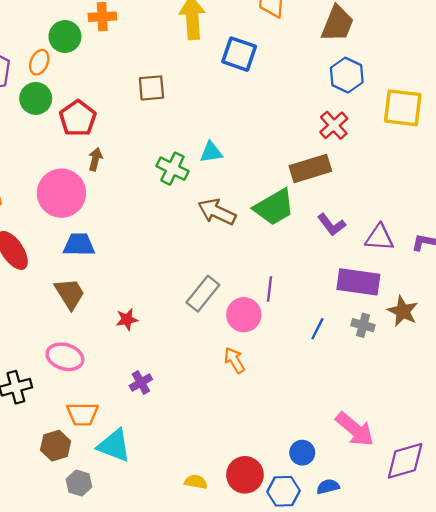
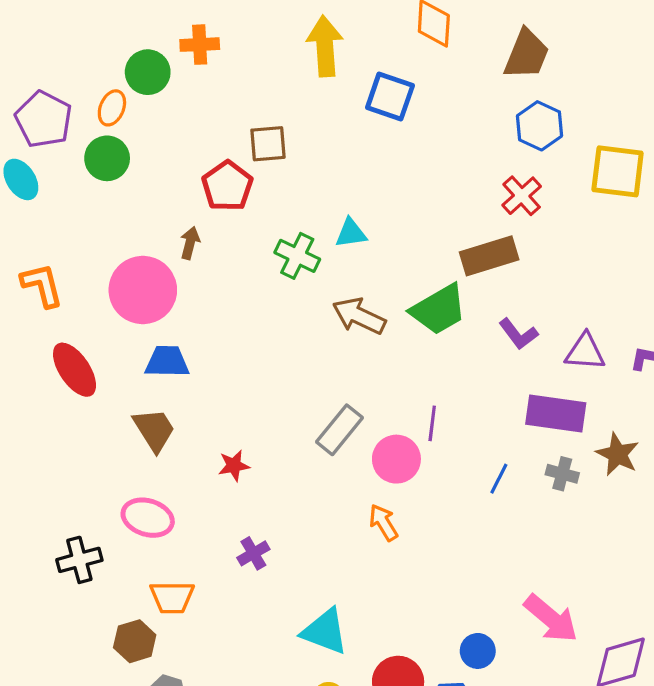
red pentagon: (78, 118) -> (227, 186), moved
cyan triangle: (114, 446) -> (325, 631), moved

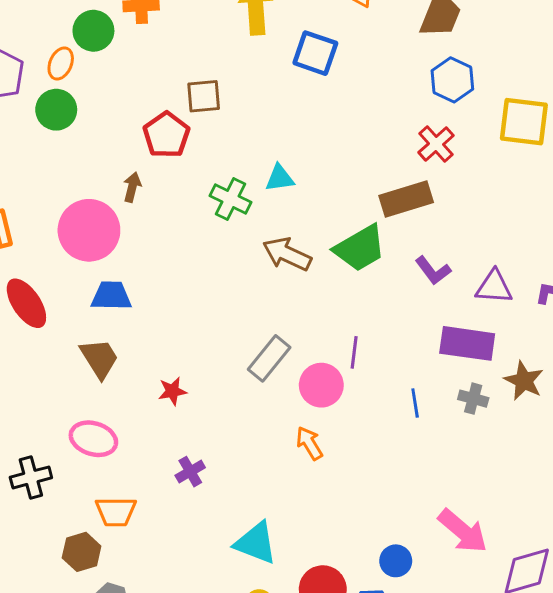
blue line: (499, 479) -> (415, 403), turned -36

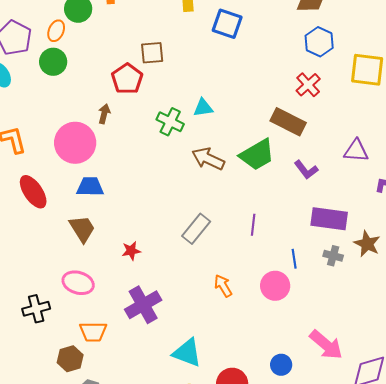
brown rectangle: (406, 199) -> (288, 122), turned 44
purple triangle: (494, 287) -> (356, 151), moved
pink circle: (321, 385) -> (275, 286), moved
purple cross: (190, 472) -> (143, 305), size x1.8

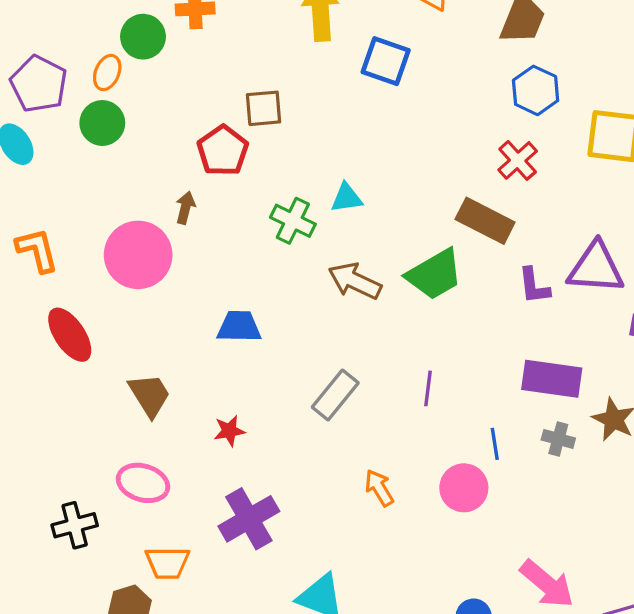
purple triangle: (356, 151) -> (596, 268), size x1.4
purple L-shape: (306, 170) -> (534, 286), moved, turned 30
blue trapezoid: (90, 187) -> (239, 327), moved

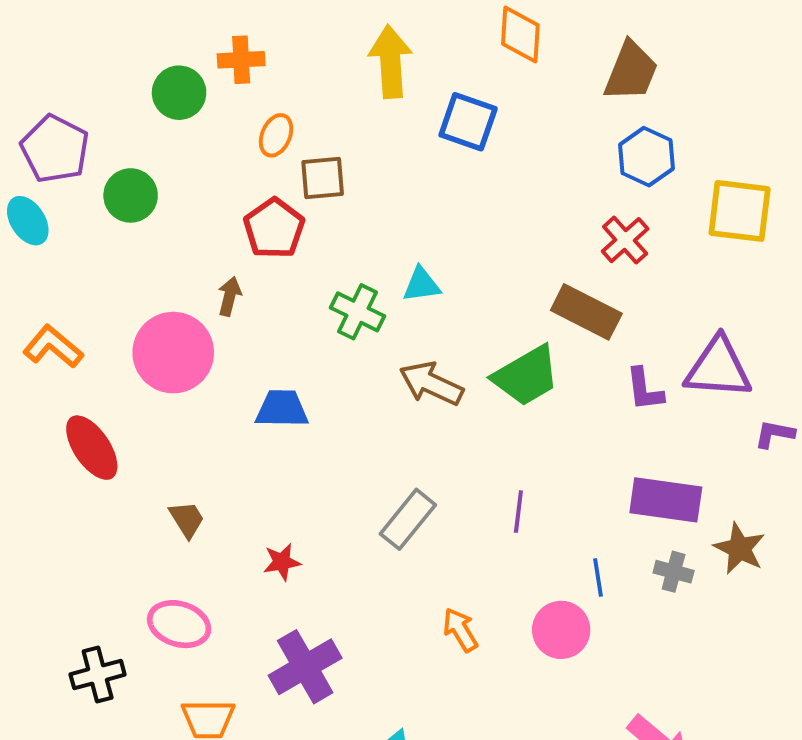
orange ellipse: (107, 72) -> (276, 135), moved
orange L-shape: (37, 250) -> (53, 347), turned -36
blue trapezoid: (239, 327) -> (282, 409), moved
brown trapezoid: (150, 395) -> (187, 519), size x0.7

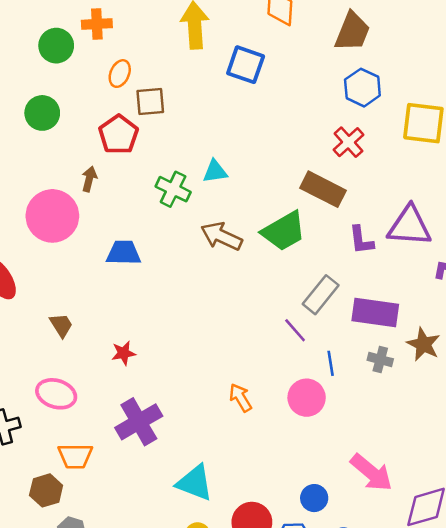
green circle: (131, 195) -> (42, 113), moved
purple line: (518, 512) -> (295, 330), moved, turned -48
gray rectangle: (408, 519) -> (321, 295), moved

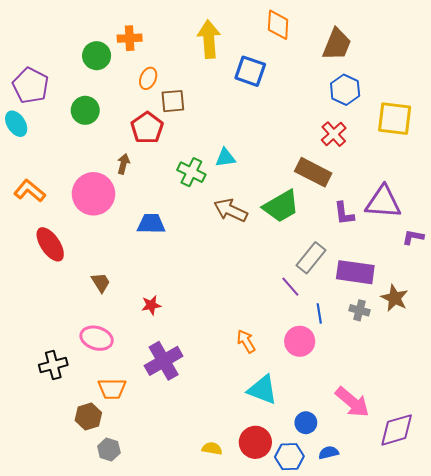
cyan triangle: (195, 483) -> (263, 390), moved

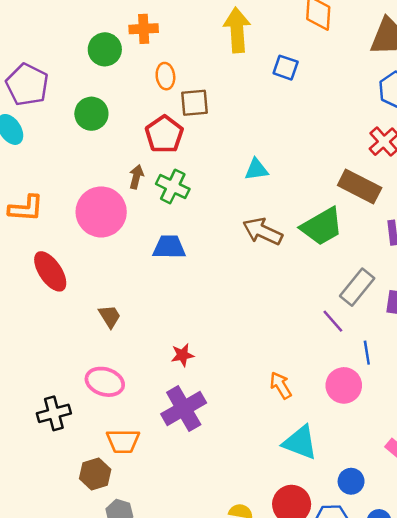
blue square: (250, 71) -> (286, 68), size x0.7
orange ellipse: (148, 78) -> (165, 76), turned -30
green cross: (191, 172) -> (173, 186), moved
orange L-shape: (30, 191) -> (26, 208), turned 144
red star: (151, 305) -> (182, 355), moved

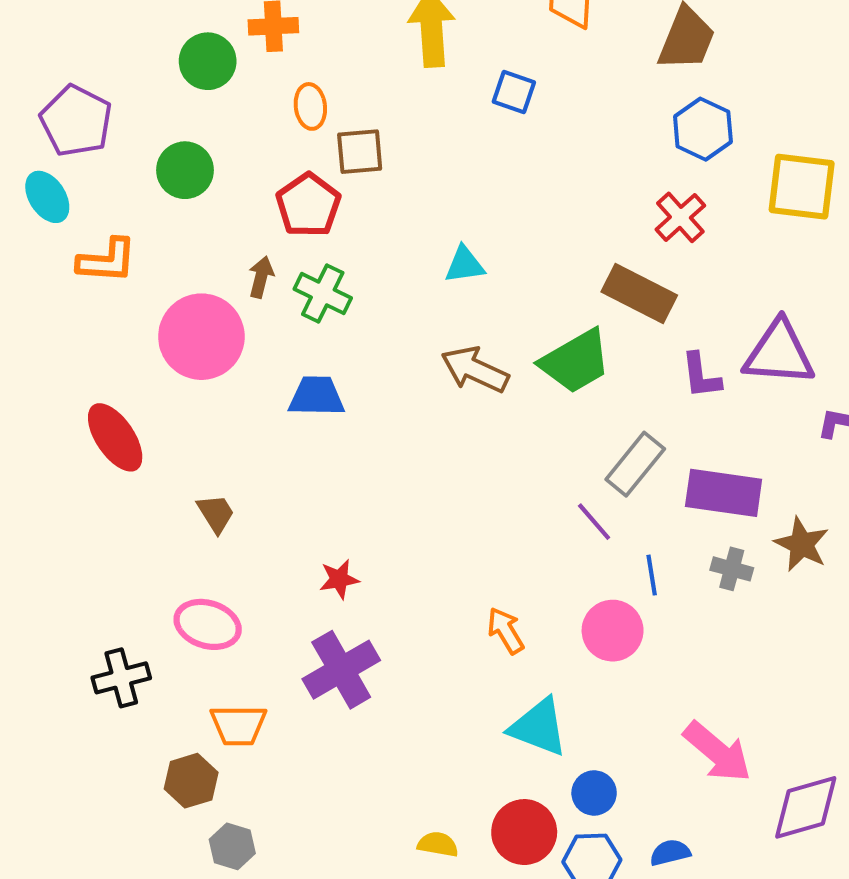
orange L-shape: (26, 208) -> (107, 261), moved
blue circle: (351, 481) -> (594, 793), moved

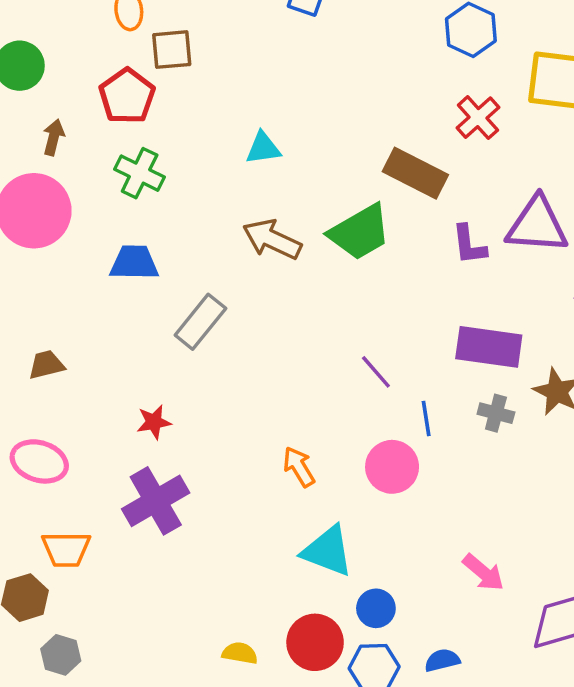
red cross: (680, 217) -> (478, 118), moved
brown arrow: (261, 277) -> (54, 137), moved
gray rectangle: (635, 464) -> (200, 322), moved
brown trapezoid: (216, 513) -> (46, 365), turned -72
pink arrow: (717, 752) -> (483, 573), size x0.7

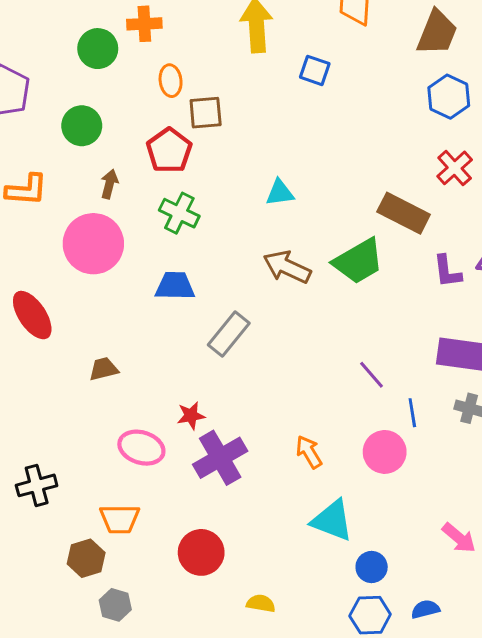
pink ellipse: (39, 461) -> (141, 448), moved
purple cross: (156, 501) -> (220, 458), moved
red circle: (315, 642) -> (201, 552), moved

